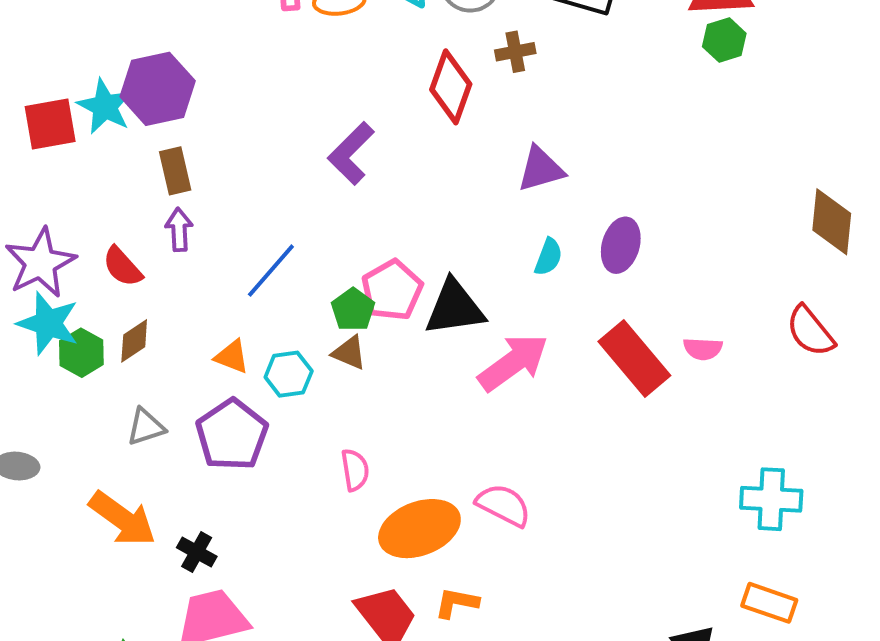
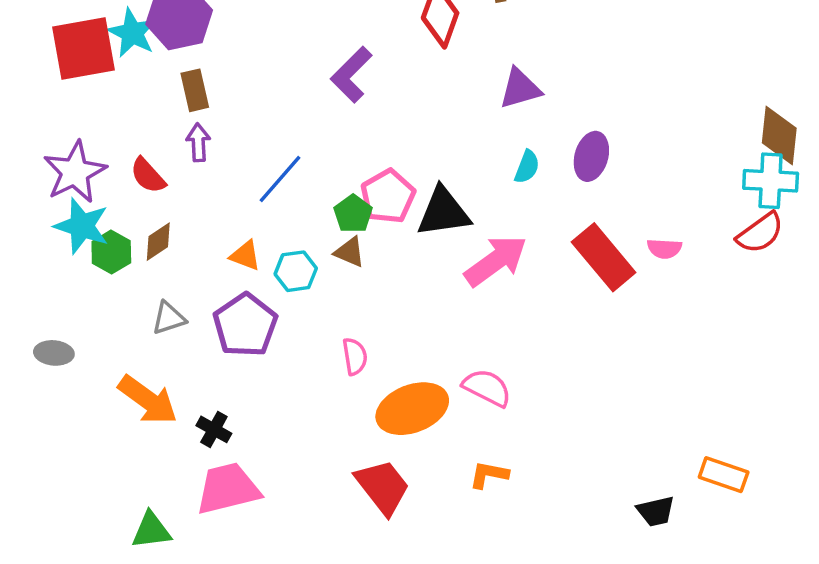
red square: (50, 124) -> (83, 49), size x1.4
red semicircle: (810, 331) -> (760, 233), turned -87
cyan cross: (771, 499) -> (771, 181), moved
orange L-shape: (457, 603) -> (489, 475), moved

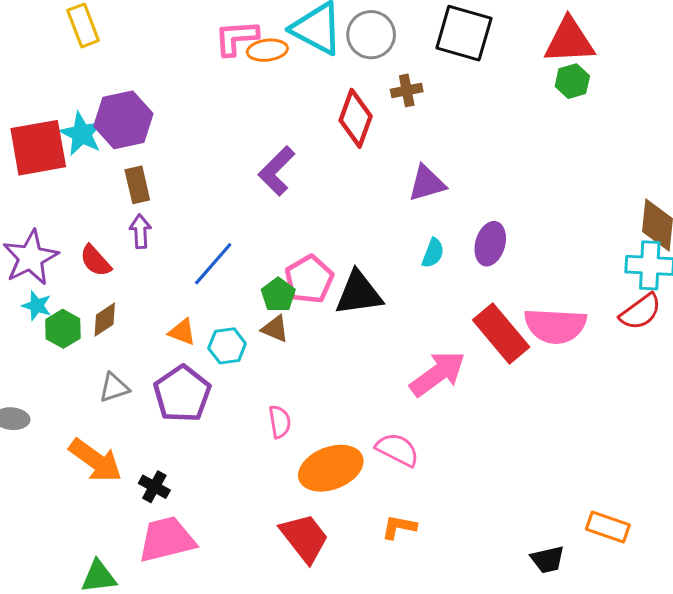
cyan star: (82, 226) -> (37, 306), size x0.6
pink semicircle: (664, 249) -> (555, 326), size x2.0
pink arrow: (496, 261) -> (438, 374), moved

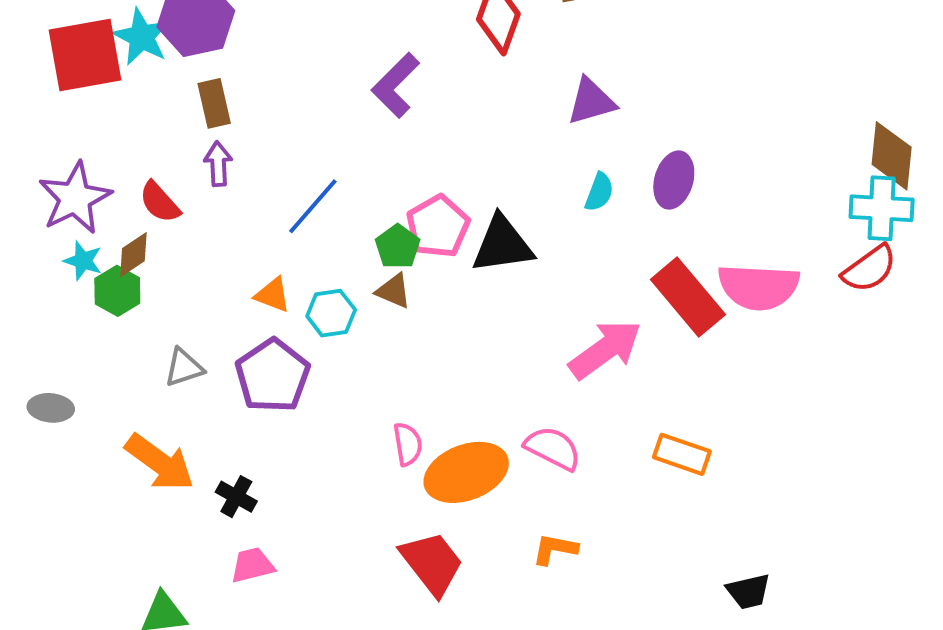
brown diamond: (105, 320) -> (133, 255), moved
pink semicircle: (280, 422) -> (408, 444), moved
orange rectangle: (608, 527) -> (682, 454), moved
pink trapezoid: (167, 539) -> (252, 565), size x0.6

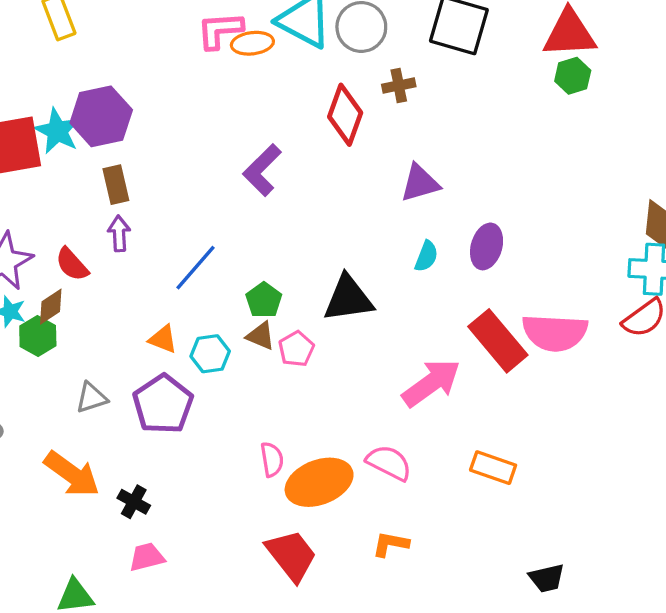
pink pentagon: (438, 226) -> (296, 349), moved, size x0.7

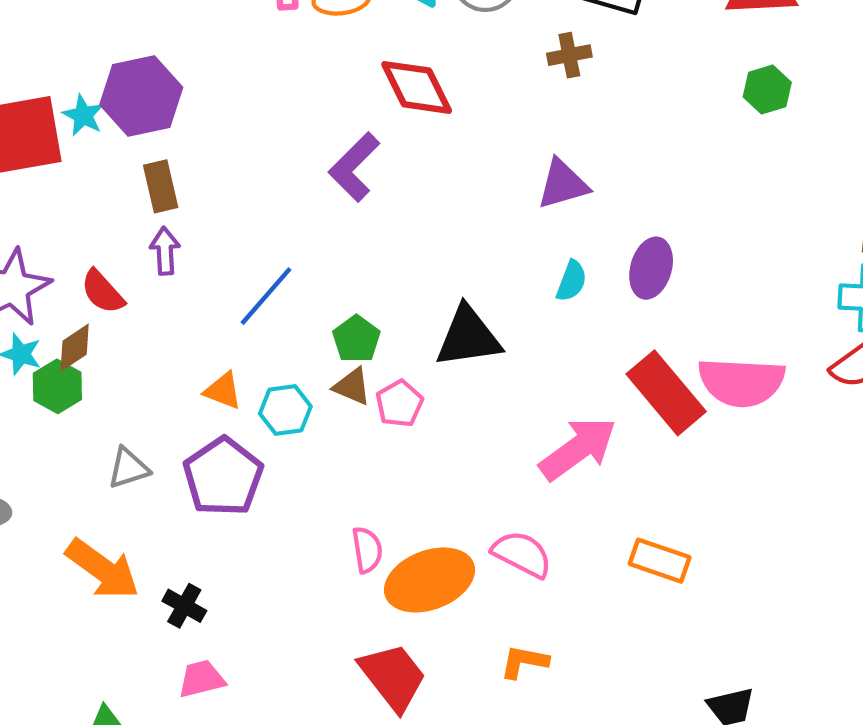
green hexagon: (573, 76) -> (767, 90), moved
brown cross: (399, 86) -> (569, 55), moved
red diamond: (345, 115) -> (417, 87), moved, turned -46
cyan star: (57, 131) -> (83, 115), size x0.7

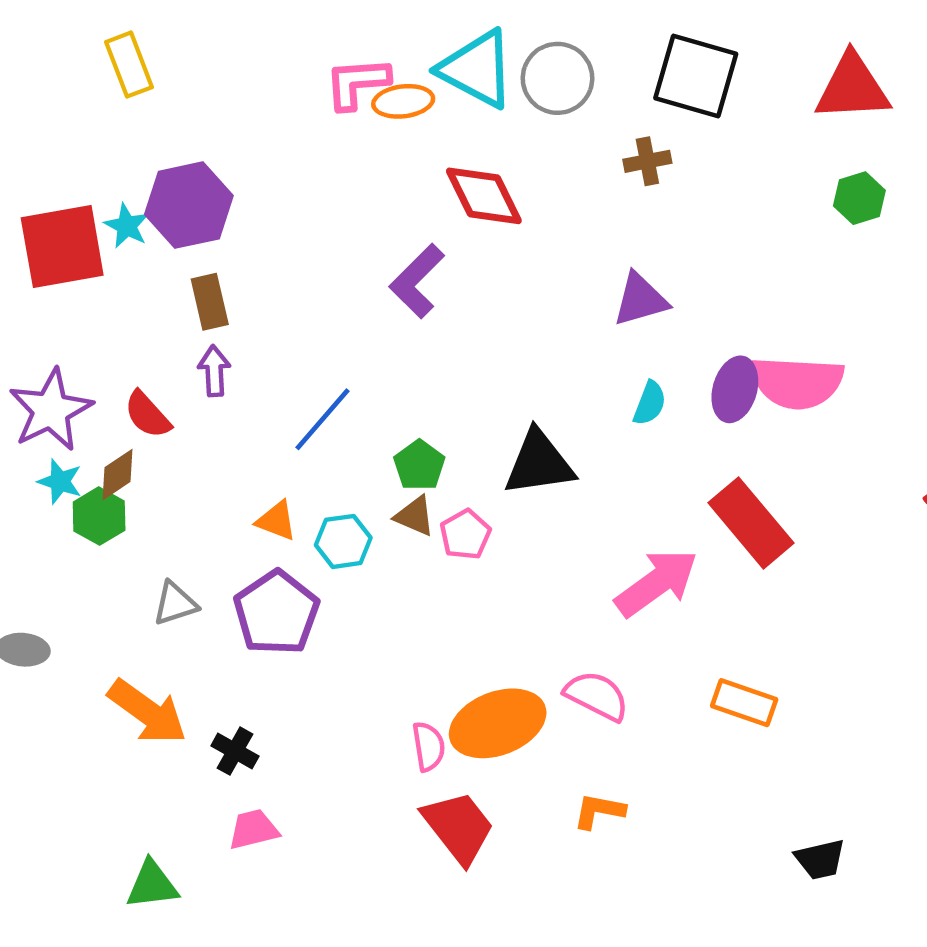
pink semicircle: (741, 382) -> (797, 382), moved
pink semicircle: (367, 550) -> (429, 746), moved

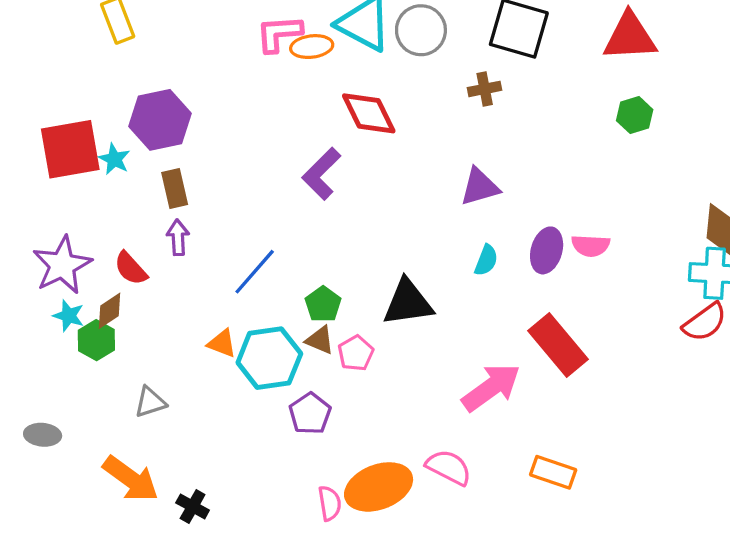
cyan star: (127, 226) -> (114, 159), moved
pink semicircle: (797, 382) -> (591, 246), size x0.6
cyan hexagon: (343, 541) -> (269, 358), size x1.6
purple pentagon: (276, 613) -> (310, 414), moved, size x0.7

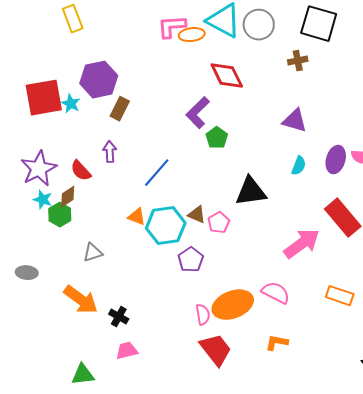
purple triangle: (480, 187) -> (295, 121), turned 32
brown rectangle: (175, 188) -> (120, 109), moved, turned 40
green pentagon: (323, 304) -> (217, 138), moved

